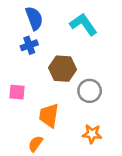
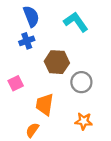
pink square: (17, 92) -> (16, 83), turned -32

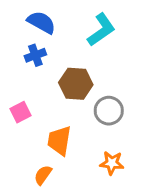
blue semicircle: (31, 16) -> (41, 22), turned -40
cyan L-shape: (76, 22) -> (101, 30), turned 90

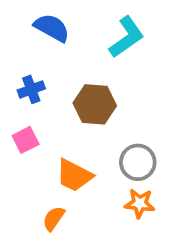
blue cross: (35, 55) -> (31, 89), moved
gray circle: (109, 111) -> (138, 162), moved
orange trapezoid: (59, 141) -> (74, 175), turned -72

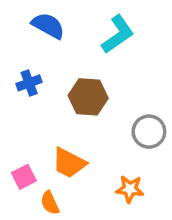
pink square: (26, 140) -> (24, 177), moved
gray circle: (138, 162) -> (149, 132), moved
orange semicircle: (54, 218) -> (50, 203), turned -60

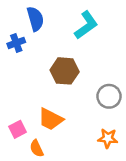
blue semicircle: (48, 26) -> (35, 19), turned 45
blue cross: (29, 83) -> (16, 43), moved
orange star: (130, 189) -> (108, 138), moved

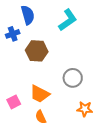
brown hexagon: (65, 71) -> (37, 51), moved
gray circle: (109, 96) -> (73, 78), moved
orange semicircle: (37, 148) -> (41, 117), moved

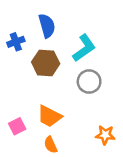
blue semicircle: (28, 15) -> (47, 26), moved
cyan L-shape: (68, 20) -> (84, 48), moved
gray circle: (73, 78) -> (89, 82), moved

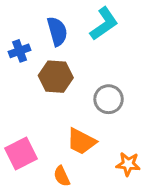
cyan L-shape: (84, 48) -> (104, 24), moved
orange trapezoid: (49, 116) -> (81, 141), moved
pink square: (17, 126) -> (21, 153), size x1.5

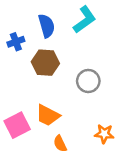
orange trapezoid: (81, 141) -> (48, 115), moved
orange semicircle: (62, 176) -> (60, 144), moved

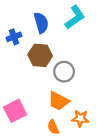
gray circle: (88, 81) -> (64, 72), moved
orange trapezoid: (48, 115) -> (59, 101), moved
orange star: (104, 134) -> (80, 118), moved

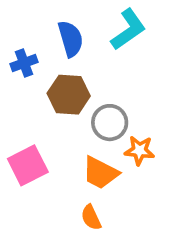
pink square: (15, 111) -> (28, 165), moved
orange star: (80, 118) -> (139, 150), moved

